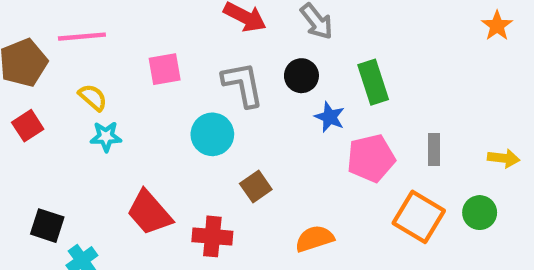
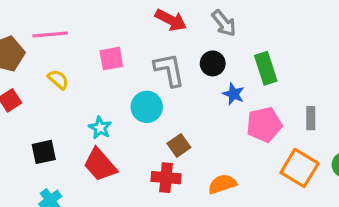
cyan star: (106, 137) -> (100, 128), moved, turned 30
black square: (47, 226) -> (44, 152), moved, turned -30
red cross: (212, 236) -> (166, 178), moved

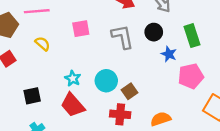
cyan circle: (147, 107) -> (106, 81), moved

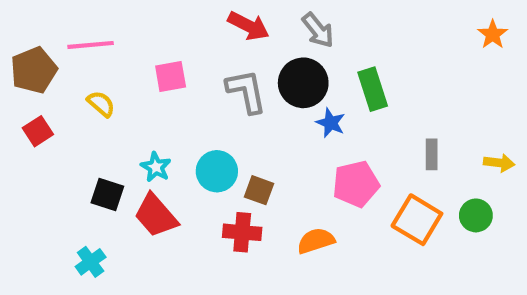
black circle: (154, 32) -> (303, 83), size x1.5
pink pentagon: (191, 76) -> (356, 184), moved
brown square: (129, 91) -> (259, 190), turned -35
black square: (32, 96) -> (107, 194), moved, turned 30

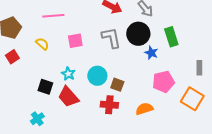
pink line: (91, 45) -> (53, 16), moved
pink square: (171, 76) -> (75, 41), moved

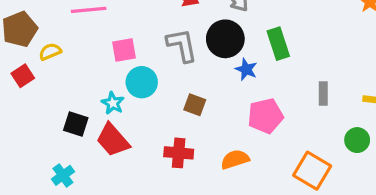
yellow semicircle: (42, 44) -> (50, 52), moved, turned -64
cyan circle: (97, 76) -> (142, 82), moved
brown square: (117, 85) -> (195, 105), moved
orange square: (192, 99) -> (312, 171), moved

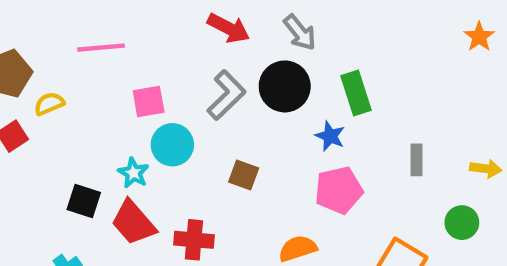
gray L-shape: (182, 45) -> (226, 95), turned 57
blue star: (246, 69) -> (330, 136), moved
red cross: (179, 153) -> (194, 240), moved

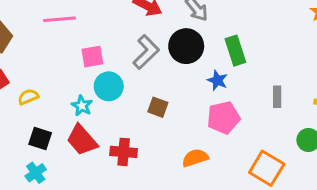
yellow semicircle: (49, 104) -> (28, 97), moved
black square: (84, 201) -> (40, 138), moved

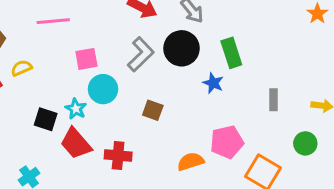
yellow semicircle: (28, 97) -> (21, 68), moved
pink pentagon: (223, 118) -> (227, 142), moved
black square: (40, 138) -> (46, 119), moved

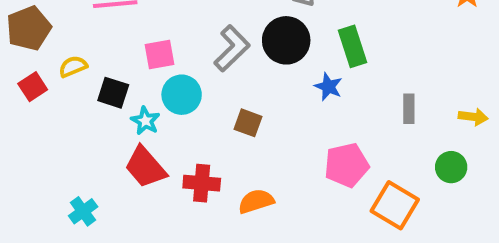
black square: (46, 119) -> (113, 93), moved
orange semicircle: (191, 162) -> (256, 201), moved

